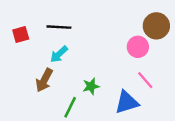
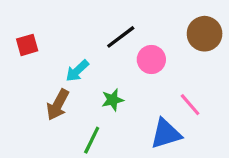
black line: (59, 27) -> (121, 37), moved, turned -40
pink circle: (138, 47) -> (151, 60), moved
green star: (91, 86) -> (113, 100), moved

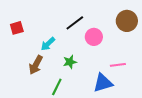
pink line: (190, 105) -> (118, 65), turned -56

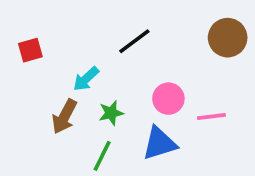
pink circle: (94, 37) -> (168, 99), moved
green star: (70, 62) -> (111, 113), moved
blue triangle: (103, 83) -> (159, 143), moved

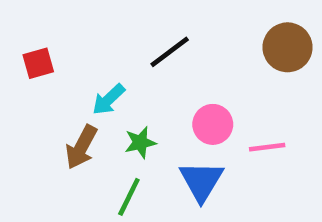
blue triangle: (159, 143) -> (201, 181), turned -42

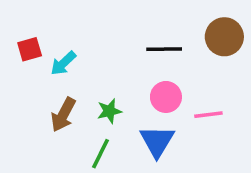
black line: (170, 52) -> (164, 49), moved, turned 36
cyan arrow: (109, 99) -> (63, 63), moved

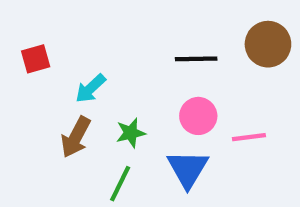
cyan arrow: (63, 63) -> (90, 89), moved

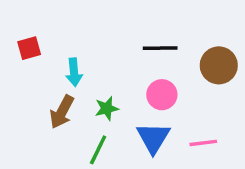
brown circle: (268, 44) -> (219, 65), moved
cyan arrow: (90, 89) -> (74, 72), turned -52
pink line: (249, 137) -> (203, 143), moved

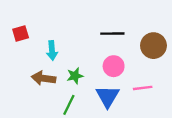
brown arrow: (62, 112) -> (44, 78), turned 70
pink line: (203, 143) -> (143, 88), moved

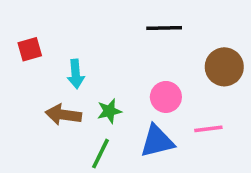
black line: (112, 34) -> (164, 28), moved
blue triangle: (108, 96) -> (157, 141), turned 45

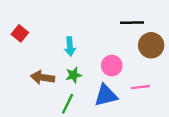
black line: (164, 28) -> (132, 23), moved
red square: (30, 49) -> (20, 33), turned -35
cyan arrow: (76, 74) -> (70, 46), moved

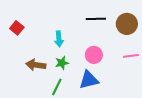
black line: (132, 23) -> (96, 19), moved
brown circle: (151, 45) -> (127, 24), moved
pink line: (140, 87) -> (131, 56), moved

